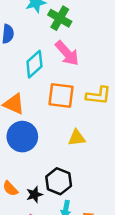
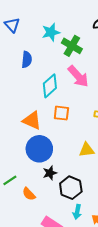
orange square: (61, 95) -> (61, 113), moved, size x0.7
black star: (34, 195) -> (50, 173), moved

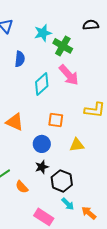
orange square: (61, 113) -> (56, 120), moved
orange triangle: (32, 120) -> (15, 122), moved
blue circle: (39, 149) -> (42, 144), moved, size x0.7
cyan arrow: (77, 212) -> (68, 204), turned -56

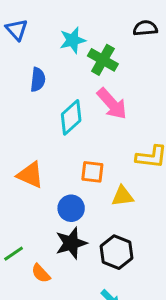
yellow triangle: (77, 145) -> (123, 196), moved
black star: (42, 167) -> (71, 243), size x1.5
black hexagon: (62, 181) -> (117, 252), moved

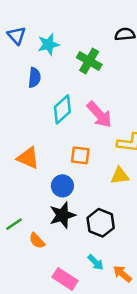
cyan star: (73, 40) -> (48, 44), moved
pink arrow: (112, 104) -> (99, 115), moved
yellow triangle: (123, 196) -> (120, 176), moved

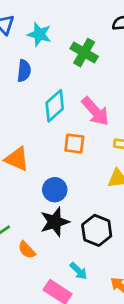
cyan star: (48, 44) -> (39, 34), turned 30
orange square: (80, 155) -> (74, 144), moved
cyan arrow: (96, 262) -> (79, 271), moved

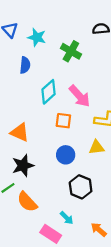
blue circle: (55, 190) -> (66, 155), moved
black star: (55, 222) -> (23, 166), moved
orange semicircle: (27, 250) -> (27, 202), size x1.5

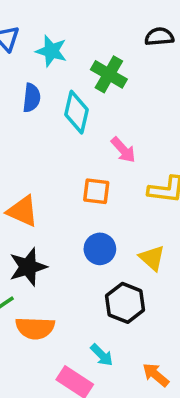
cyan diamond: (49, 92) -> (77, 112), moved, turned -35
pink arrow: (79, 96) -> (123, 150), size x0.7
yellow triangle: (97, 147) -> (152, 258), moved, turned 49
orange semicircle: (27, 202) -> (35, 328), turned -45

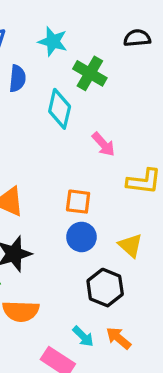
cyan star: (51, 51) -> (53, 41), moved
blue semicircle: (32, 98) -> (17, 79), moved
orange square: (96, 191) -> (78, 202), moved
orange arrow: (156, 375) -> (119, 338), moved

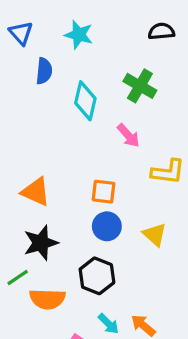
green cross: (90, 73) -> (140, 86), moved
black hexagon: (105, 288) -> (97, 276), moved

